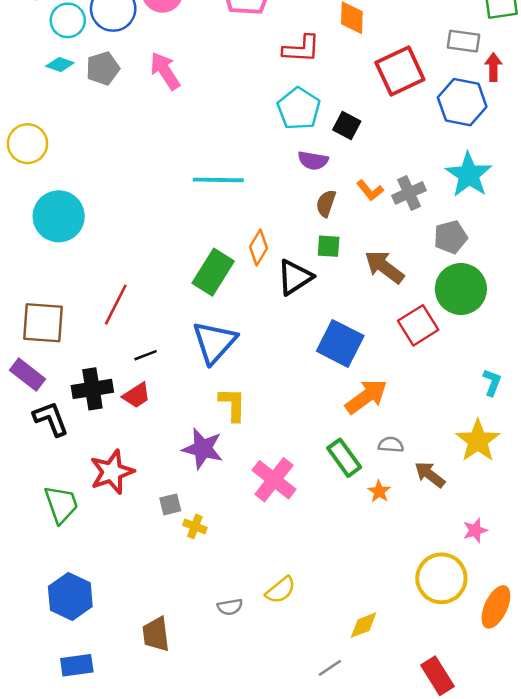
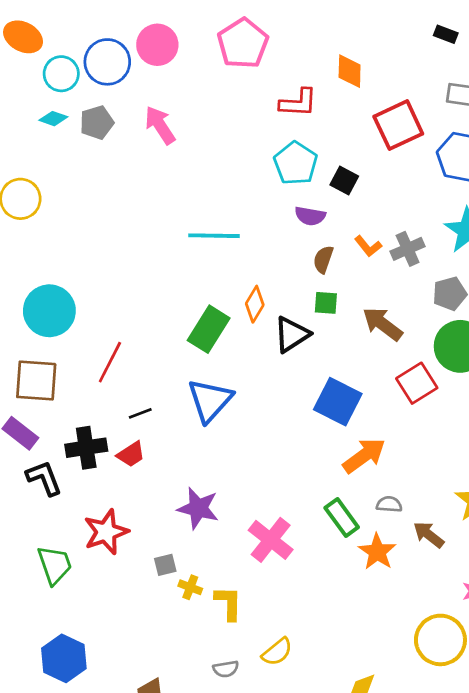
cyan circle: (59, 216) -> (49, 311), moved
yellow L-shape: (233, 404) -> (228, 603), moved
orange star: (379, 491) -> (377, 552), size x1.6

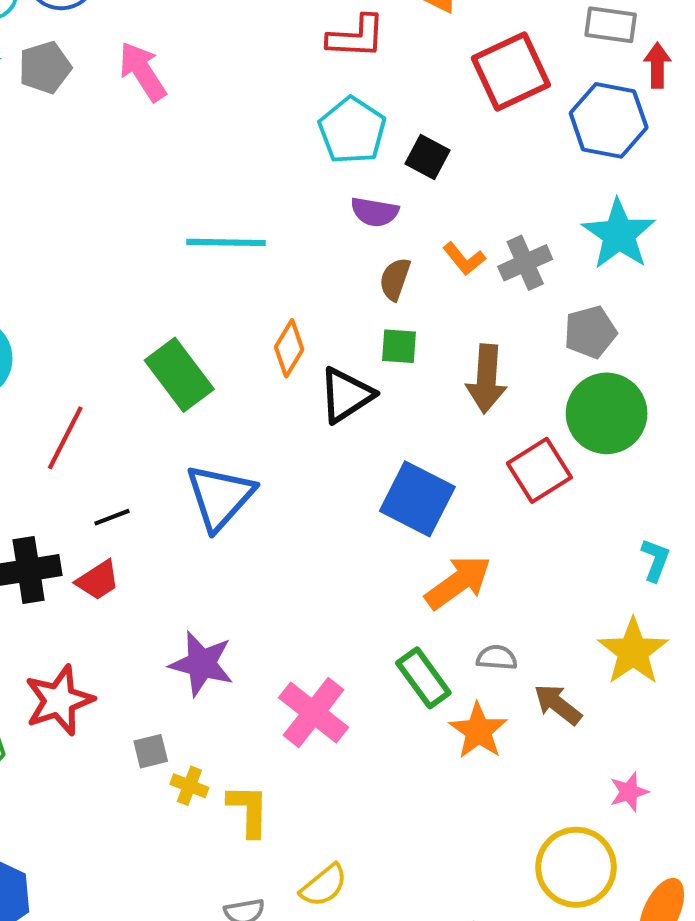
brown arrow: (383, 324) -> (486, 379), turned -123
green rectangle: (209, 329) -> (179, 375), moved, turned -69

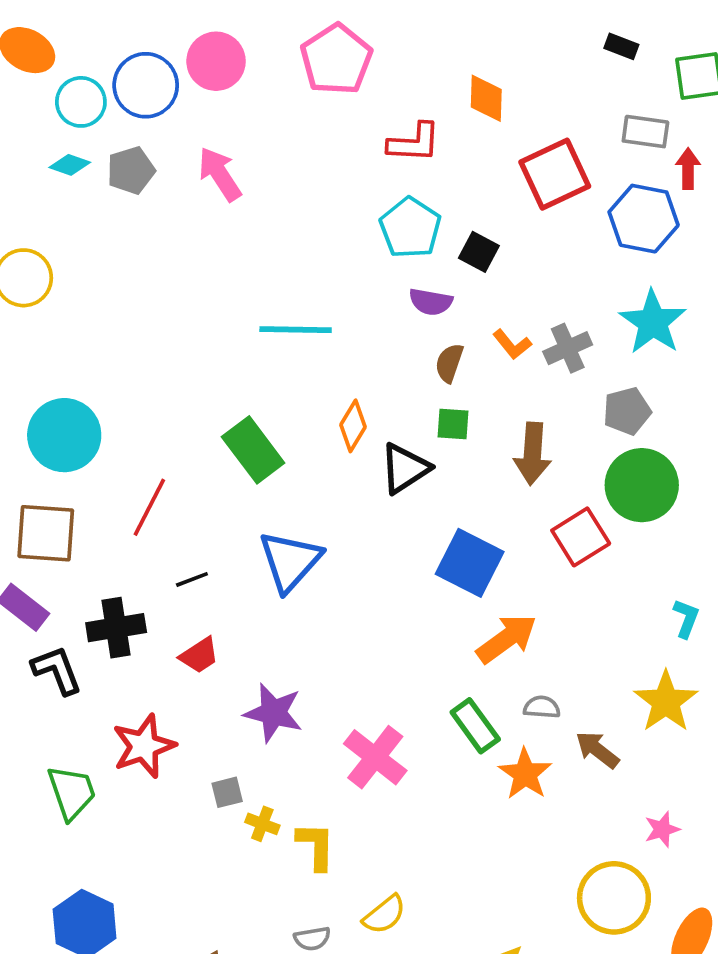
red trapezoid: (98, 580) -> (199, 655), moved

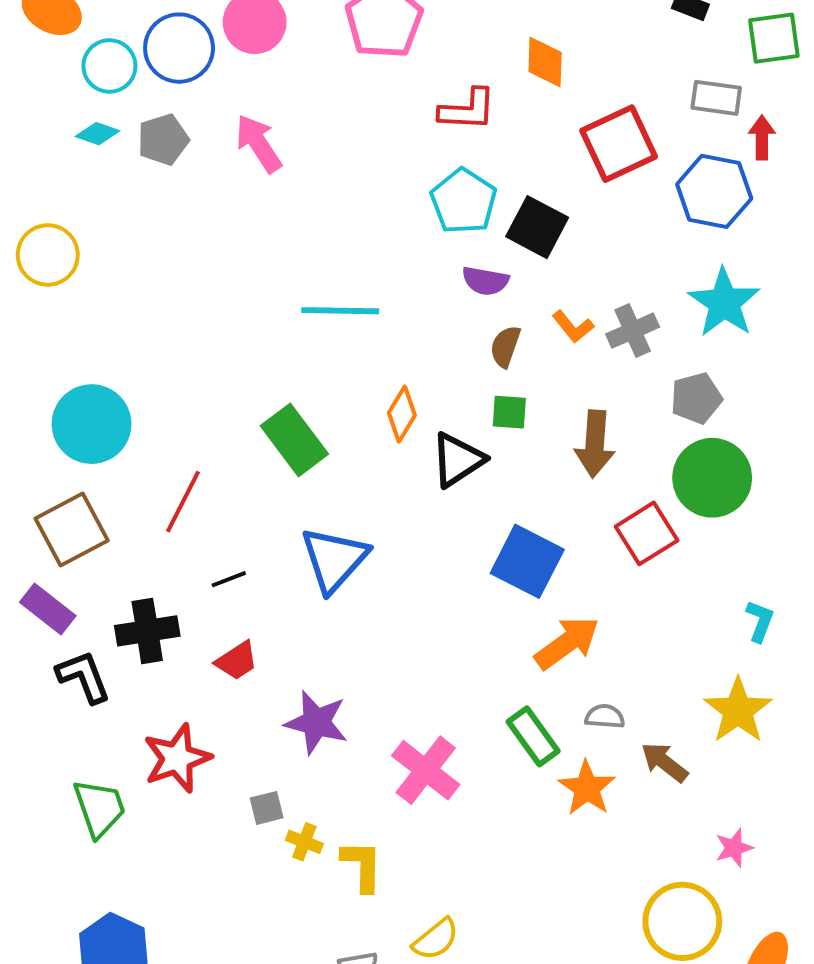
black square: (479, 252) -> (537, 227), size x1.4
brown square: (46, 533) -> (72, 529), turned -32

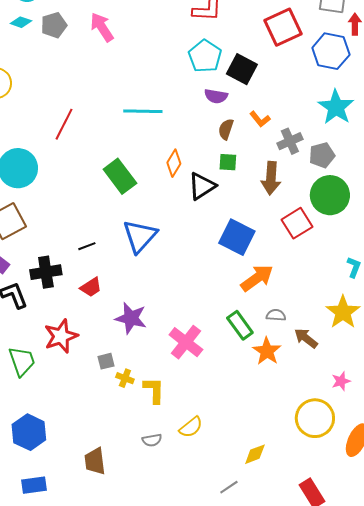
gray cross: (633, 331) -> (290, 141), moved
red line: (183, 502) -> (64, 124), moved

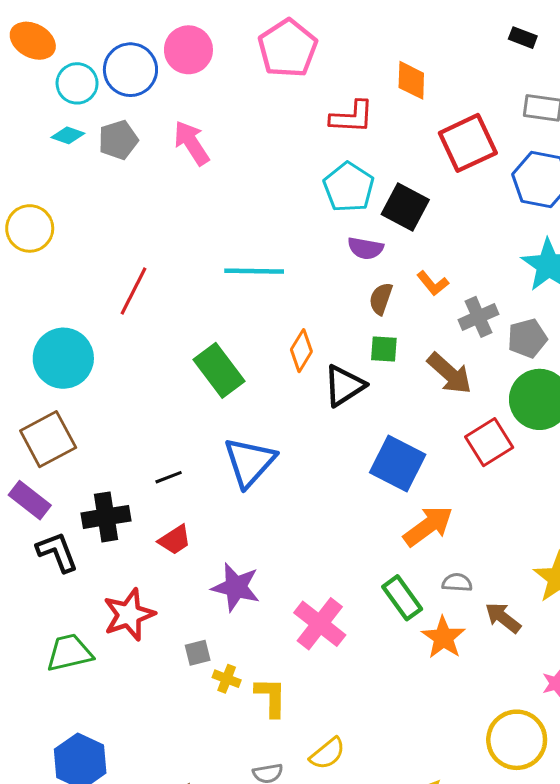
brown arrow: (271, 178) -> (449, 373), turned -52
green trapezoid: (22, 361) -> (69, 653), turned -84

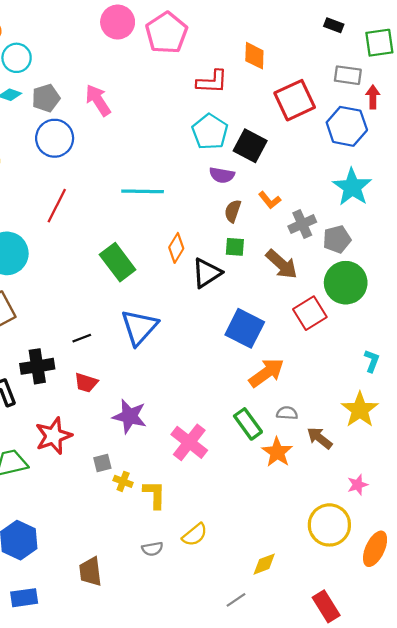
pink circle: (188, 50) -> (118, 22), moved
blue circle: (130, 70) -> (55, 138), moved
red trapezoid: (175, 540) -> (86, 383), turned 50

